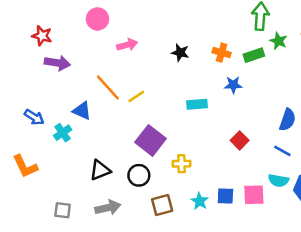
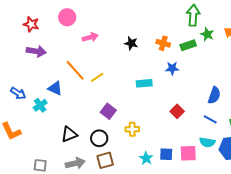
red star: (42, 36) -> (31, 24), moved
purple square: (150, 140) -> (108, 111), size x0.7
brown square: (162, 205) -> (105, 160), moved

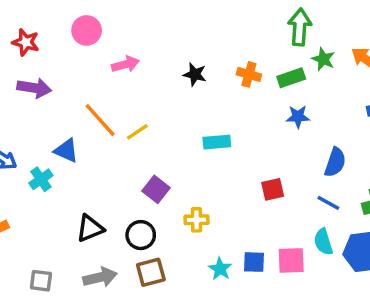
blue star: (172, 68) -> (298, 117), moved
red square: (177, 111) -> (273, 189), turned 32
cyan semicircle: (207, 142) -> (323, 242), turned 63

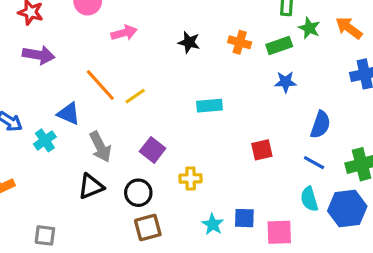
pink square: (291, 260) -> (279, 232), moved
gray arrow: (100, 277) -> (100, 147), moved, turned 76

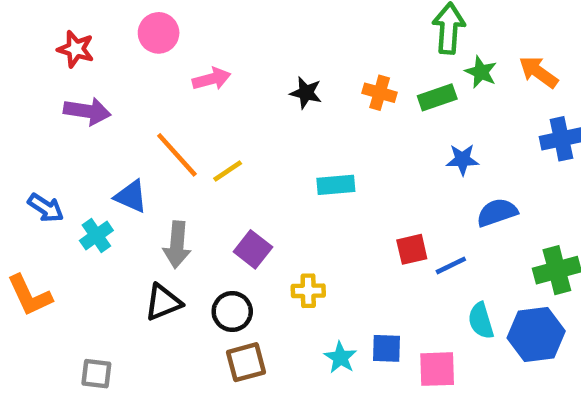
blue star: (286, 82) -> (462, 160), moved
blue semicircle: (320, 125) -> (497, 212), turned -128
gray arrow: (100, 147) -> (177, 245), turned 32
blue line: (314, 163) -> (451, 265), moved, turned -55

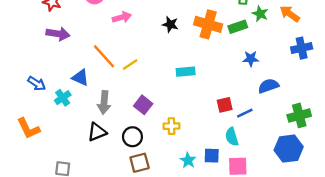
orange cross: (380, 93) -> (208, 24), size x1.6
cyan semicircle: (481, 321) -> (232, 137), moved

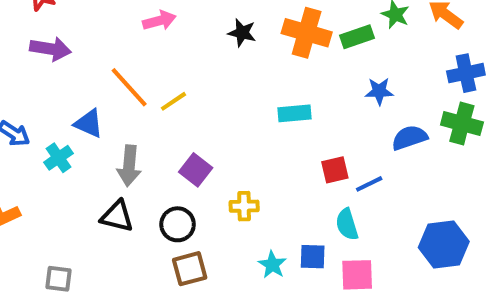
cyan rectangle: (186, 72) -> (295, 113), moved
green cross: (299, 115) -> (462, 123), moved, turned 30
black triangle: (97, 132) -> (117, 216), turned 36

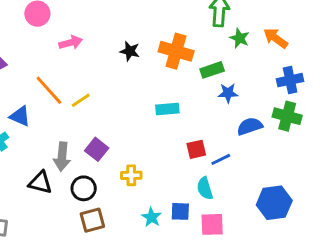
green rectangle: (357, 37) -> (212, 70), moved
gray arrow: (129, 166) -> (62, 157), moved

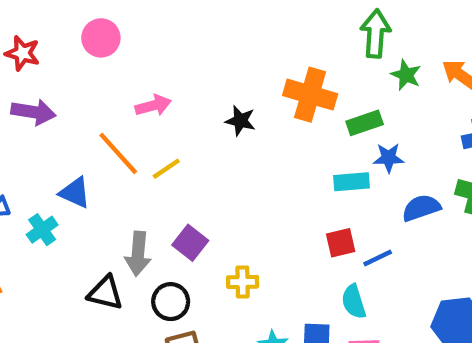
pink arrow: (71, 43) -> (153, 105), moved
black star: (130, 51) -> (240, 121), moved
cyan rectangle: (167, 109) -> (352, 182), moved

